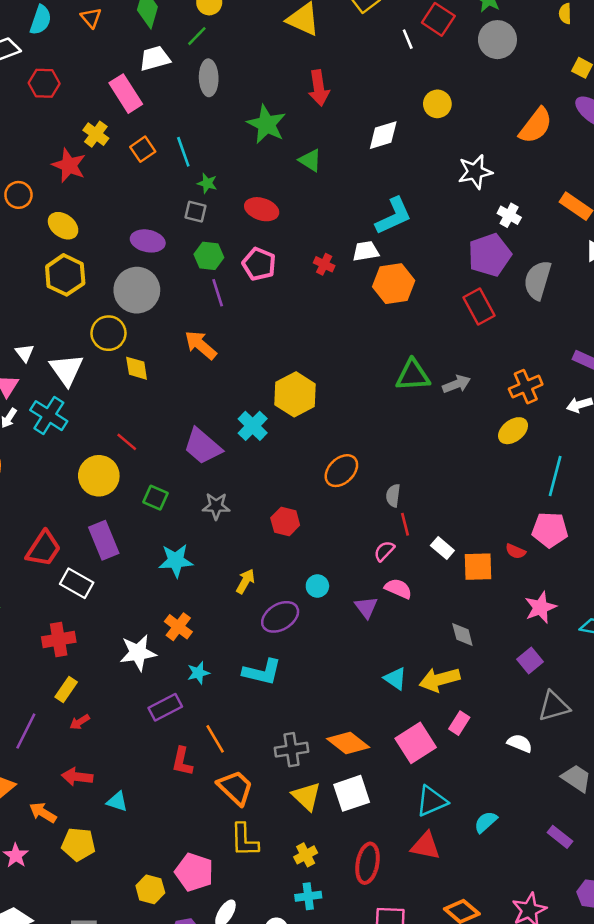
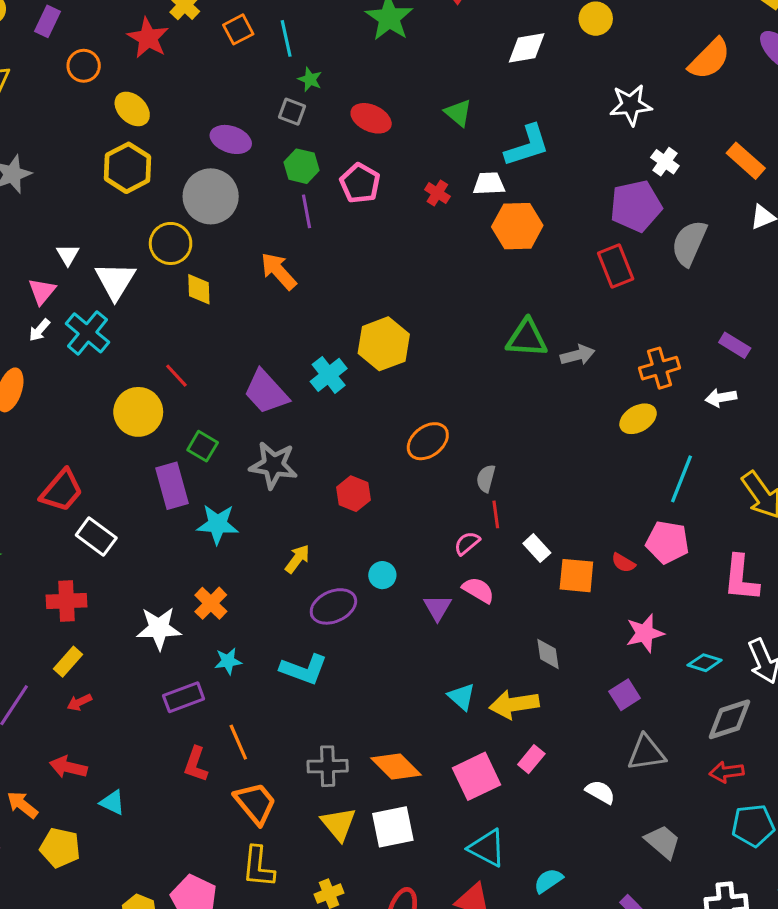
green triangle: (310, 160) -> (458, 113), moved
gray star: (216, 506) -> (273, 465), size x1.4
purple rectangle: (104, 540) -> (172, 486), moved
cyan triangle: (432, 801) -> (487, 848), turned 44

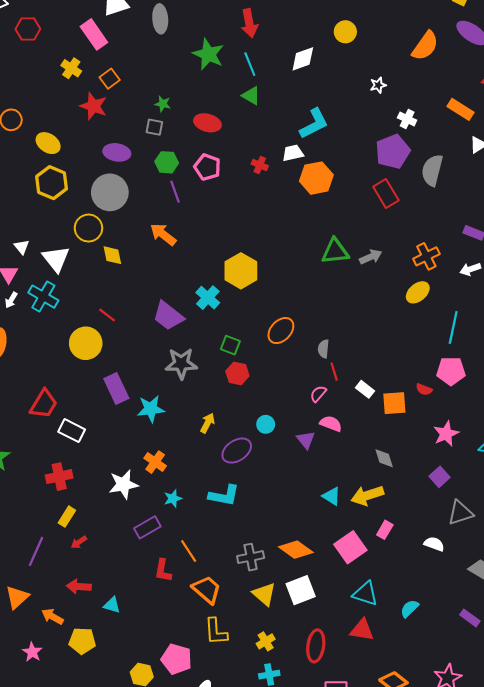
red star: (148, 38) -> (93, 106), moved
cyan line: (286, 38) -> (250, 64), moved
white star: (631, 105) -> (378, 85), size x0.6
green triangle: (458, 113) -> (251, 96), moved
green square: (203, 446) -> (230, 345), moved

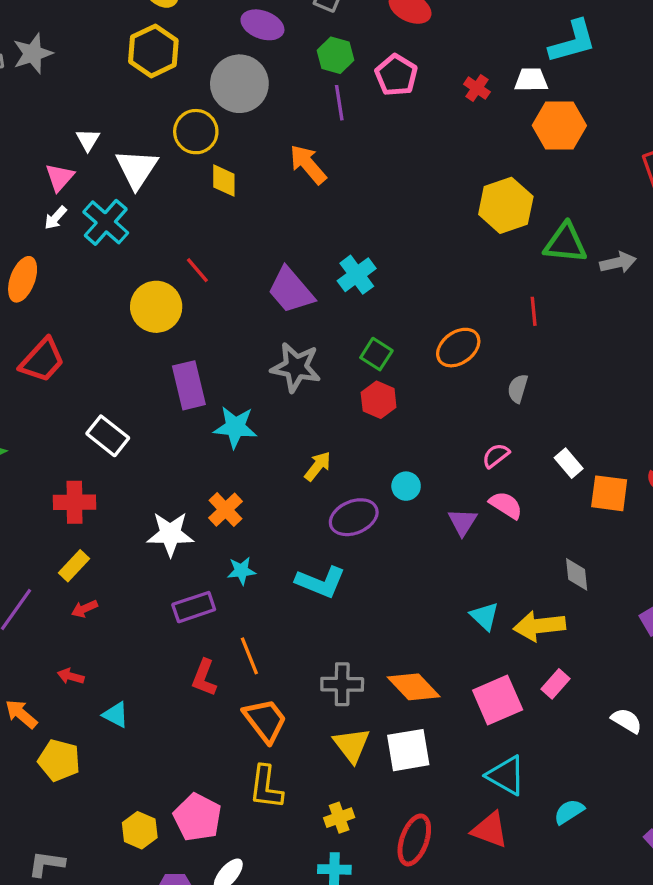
yellow hexagon: (241, 271) -> (506, 205), moved
red line: (334, 372) -> (534, 311), moved
red trapezoid: (44, 404) -> (42, 360), moved
red arrow: (79, 587) -> (71, 676), size x0.7

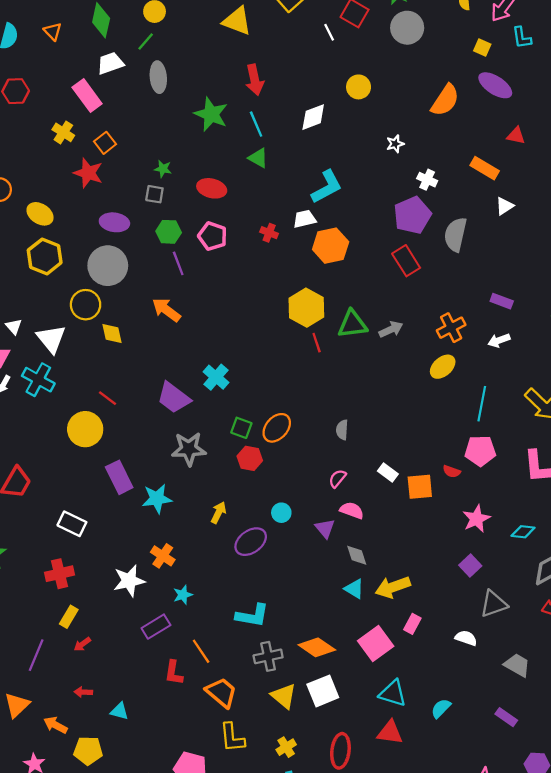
red line: (534, 311) -> (317, 343), moved
orange ellipse: (458, 348) -> (277, 428), moved
gray diamond: (577, 574) -> (357, 555), moved
cyan L-shape: (321, 582) -> (252, 616), moved

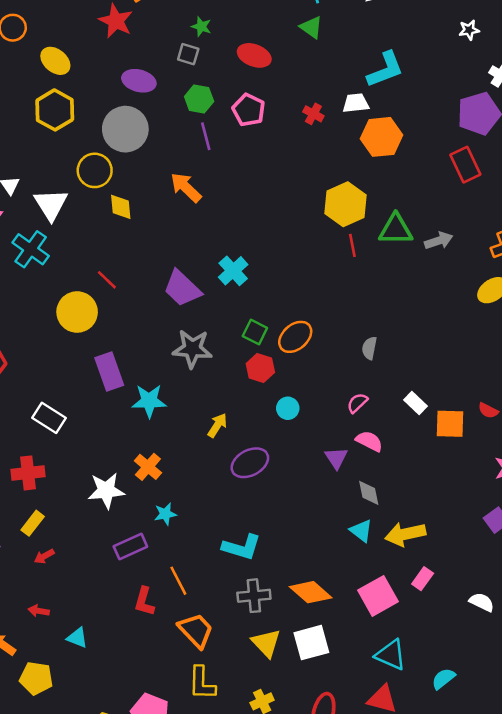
cyan circle: (281, 513) -> (288, 408), moved

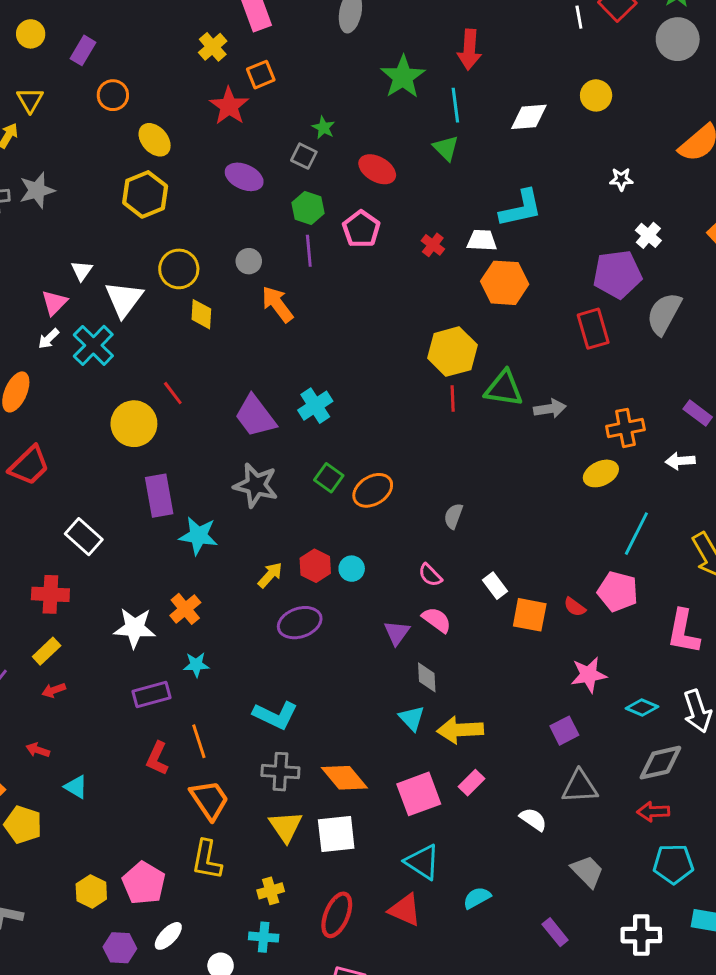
gray circle: (125, 129) -> (249, 261), moved, size x0.5
red hexagon: (260, 368) -> (315, 566), moved
pink semicircle: (357, 403) -> (430, 575), turned -100

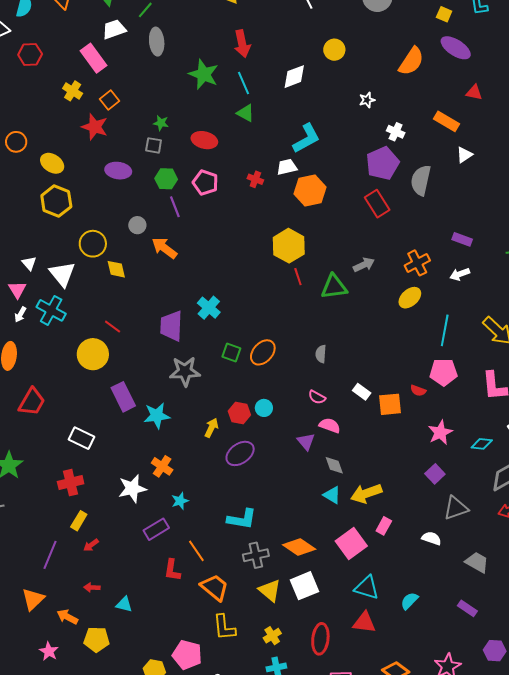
green triangle: (504, 388) -> (334, 287), moved
purple trapezoid: (255, 416) -> (171, 326), turned 56

